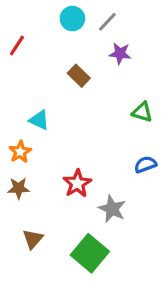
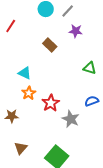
orange star: (20, 152) -> (29, 93), moved
red star: (77, 183) -> (51, 103), moved
gray star: (112, 209) -> (71, 119), moved

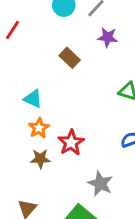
brown star: (12, 116) -> (40, 159), moved
gray star: (71, 119) -> (100, 184), moved

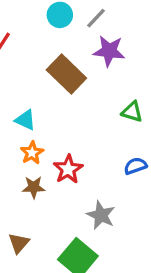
purple star: (108, 37) -> (109, 51), size x1.4
brown rectangle: (70, 58) -> (66, 74), size x1.6

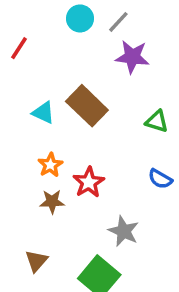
brown rectangle: (66, 74) -> (87, 106), moved
cyan triangle: (25, 120) -> (43, 113), moved
blue semicircle: (135, 166) -> (160, 179), turned -130

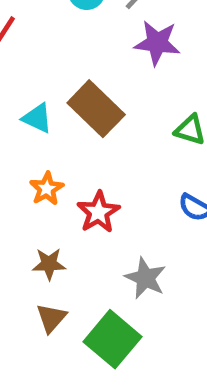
brown star: (52, 202) -> (49, 264), moved
brown triangle: (36, 261) -> (51, 318), moved

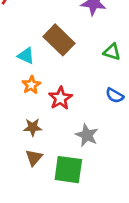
cyan triangle: (37, 118) -> (26, 56), moved
green square: (112, 339) -> (68, 170), turned -32

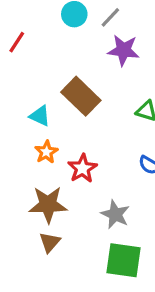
brown star: (33, 127) -> (48, 204), size x1.6
green square: (68, 170) -> (124, 260), moved

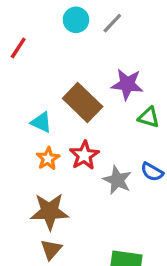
purple star: (124, 50) -> (127, 84), moved
red star: (82, 168) -> (84, 155), moved
gray star: (115, 214) -> (117, 180), moved

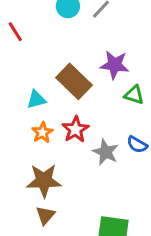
red line: (18, 48) -> (15, 32), turned -65
cyan triangle: (41, 122) -> (36, 99), turned -40

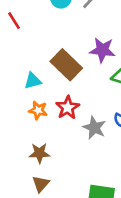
orange star: (42, 132) -> (38, 110), turned -30
brown star: (44, 181) -> (39, 153), size x0.7

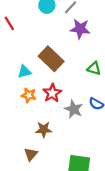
purple star: (102, 50) -> (80, 29), moved
brown star: (39, 153) -> (44, 130), moved

